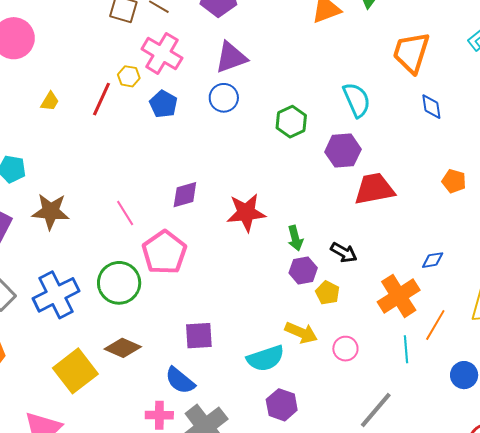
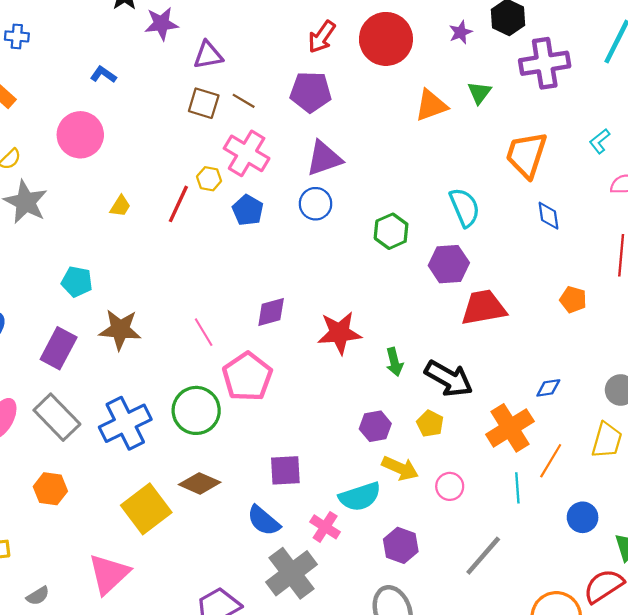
black arrow: (344, 253) -> (449, 379), size x1.6
purple hexagon: (303, 270) -> (375, 426), moved
purple hexagon: (282, 405) -> (401, 545), moved
pink cross: (159, 415) -> (325, 527), moved, turned 32

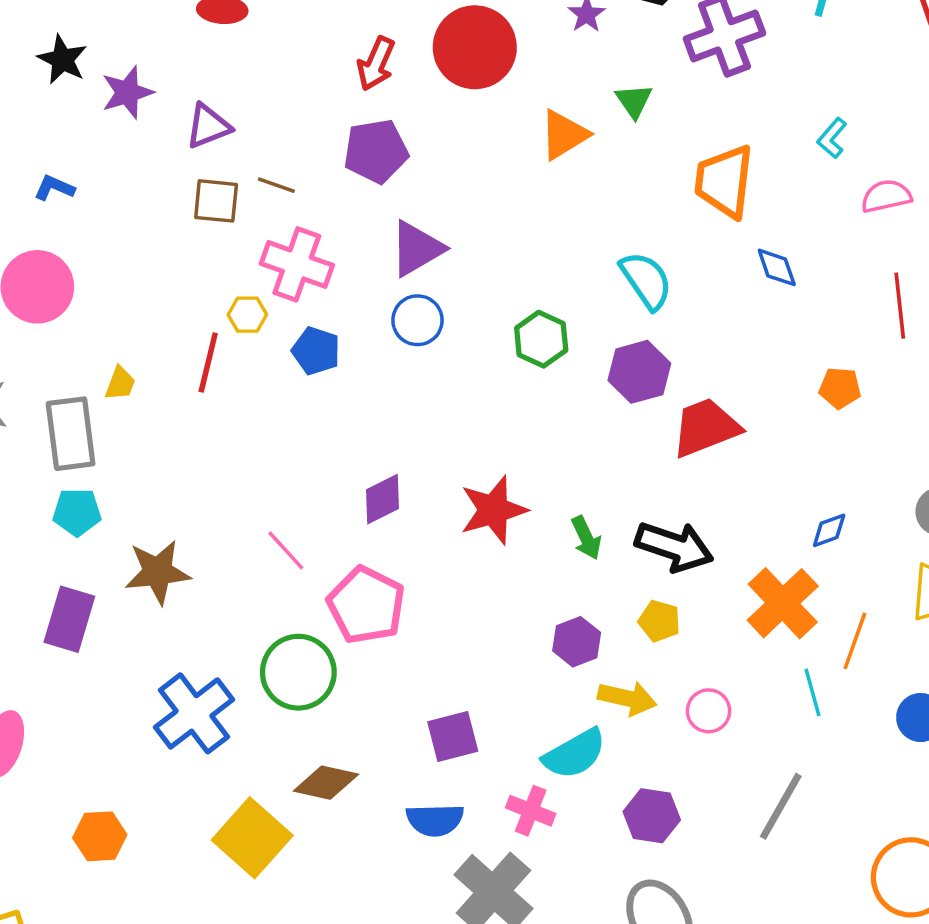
gray rectangle: (57, 417) -> (71, 434), moved, turned 48
blue semicircle: (264, 521) -> (435, 820), turned -30

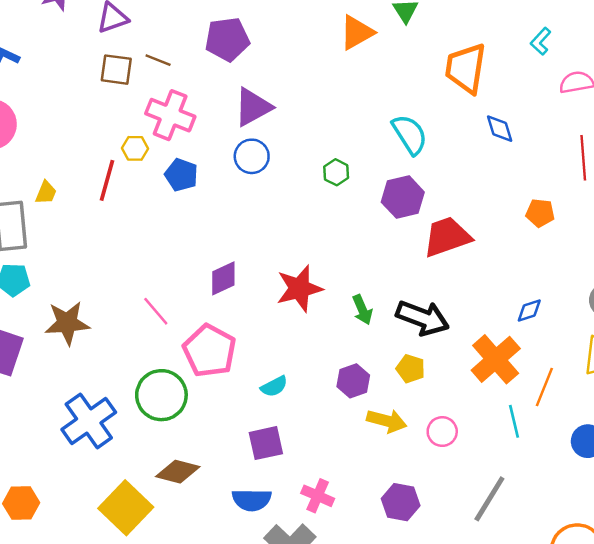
green hexagon: (541, 339) -> (336, 172), size x0.7
cyan semicircle: (575, 754) -> (274, 386), moved, size x0.6

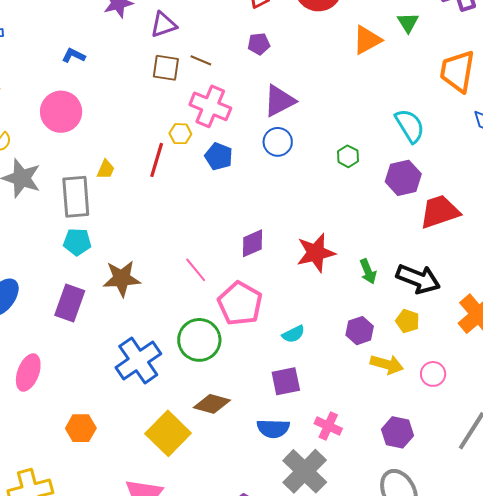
purple pentagon: (227, 39) -> (259, 44), size x0.6

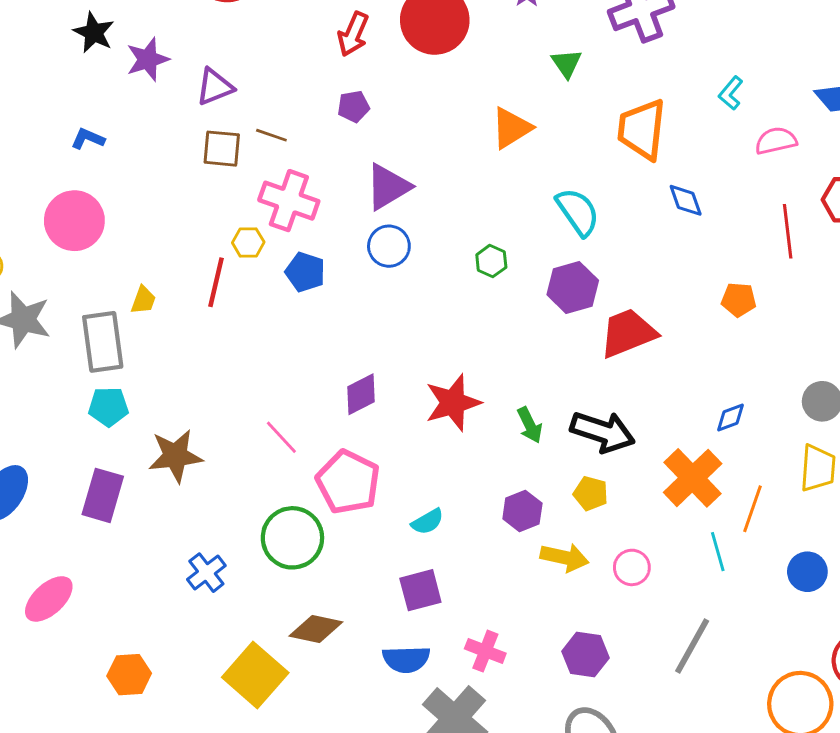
orange triangle: (367, 40) -> (511, 128), moved
blue cross: (138, 361) -> (206, 573), size x0.6
pink ellipse: (28, 372) -> (49, 599), turned 30

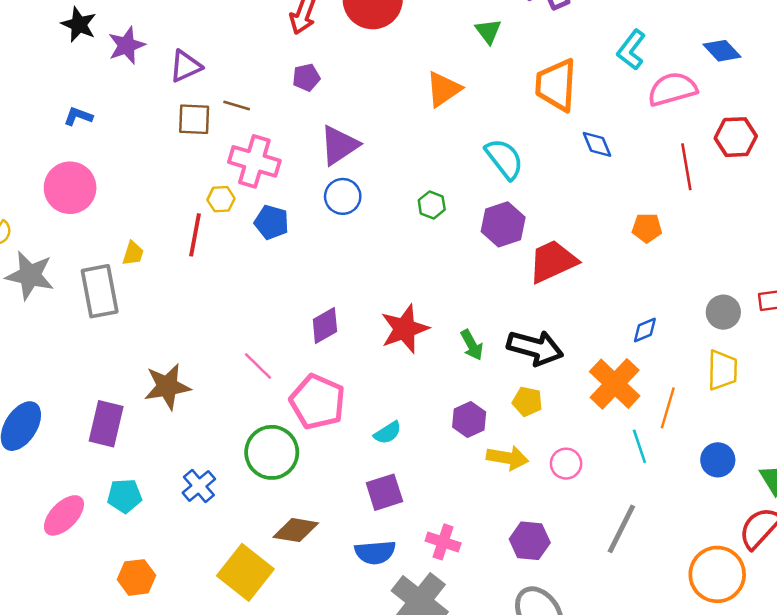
cyan L-shape: (731, 93) -> (631, 50), size x1.4
pink semicircle: (776, 141) -> (672, 89), size x1.4
cyan pentagon: (108, 407) -> (125, 496), moved

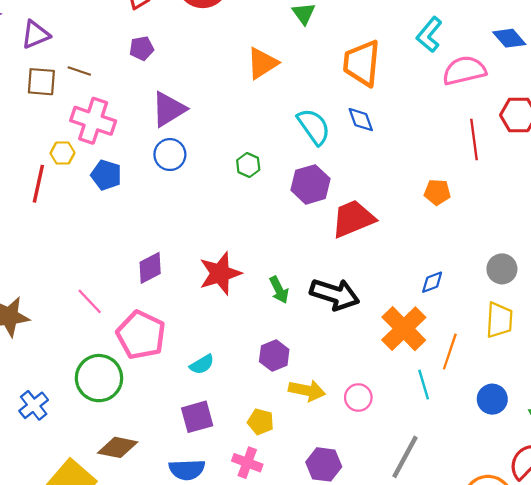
blue diamond: (597, 144) -> (361, 120), moved
yellow pentagon: (527, 401) -> (261, 422), moved

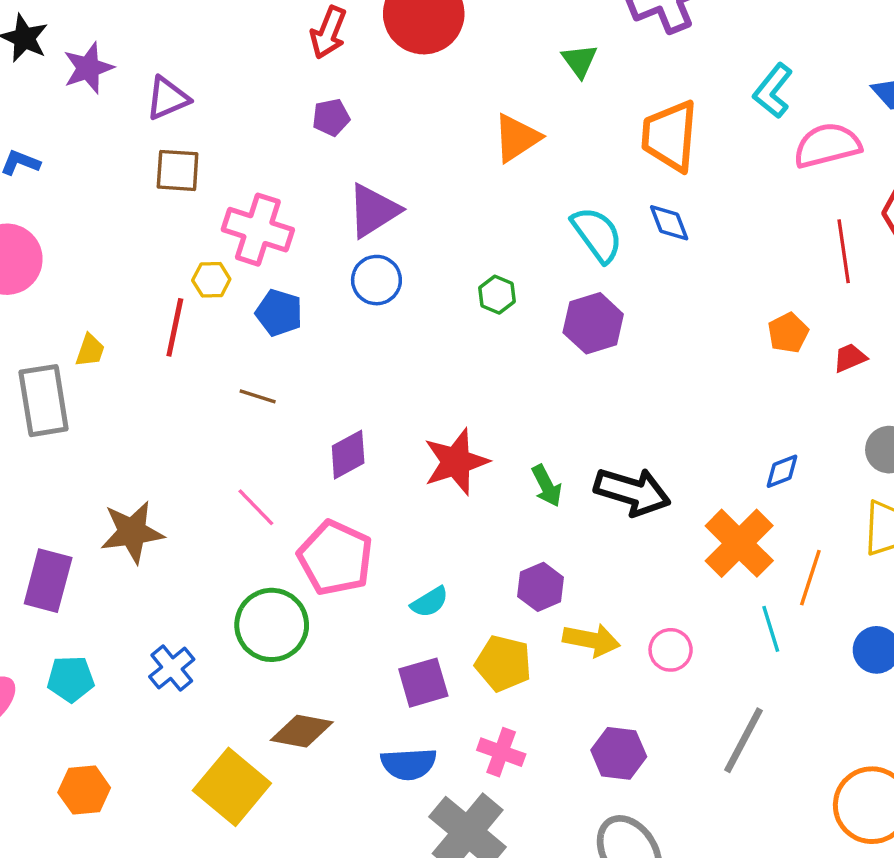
brown line: (79, 71) -> (258, 396), moved
orange pentagon: (437, 192) -> (788, 333), turned -30
red trapezoid: (353, 219) -> (850, 358), moved, size x0.5
yellow pentagon: (261, 422) -> (503, 663), moved, size x1.4

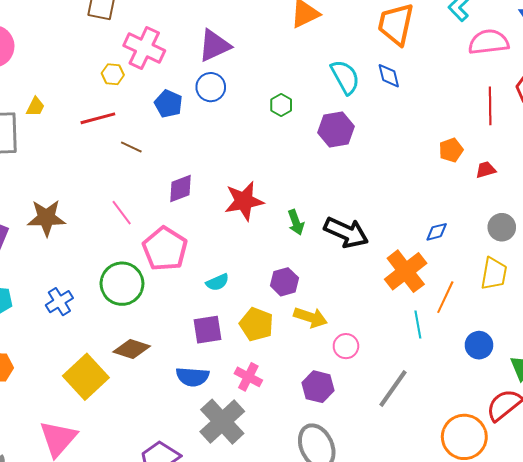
blue pentagon: (279, 313) -> (168, 104), moved
red line: (175, 327) -> (98, 118), moved, turned 56
pink circle: (671, 650) -> (346, 346), moved

